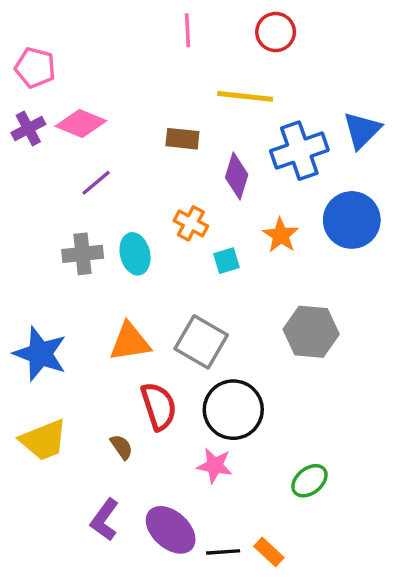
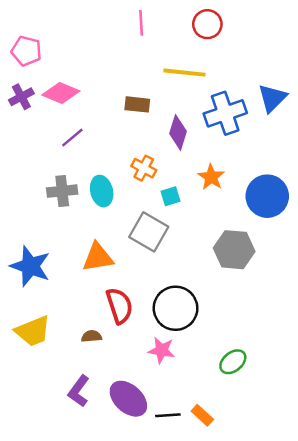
blue circle: (352, 220) -> (267, 196), moved
gray square: (201, 342) -> (149, 232), moved
brown semicircle: (121, 447) -> (91, 336), turned -60

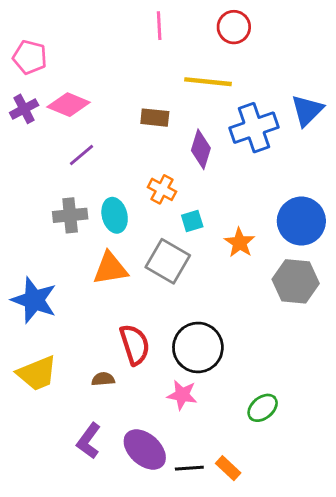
orange star: (211, 177) -> (240, 243), moved
gray hexagon: (234, 250) -> (296, 281), moved
orange triangle: (98, 257) -> (110, 268), moved

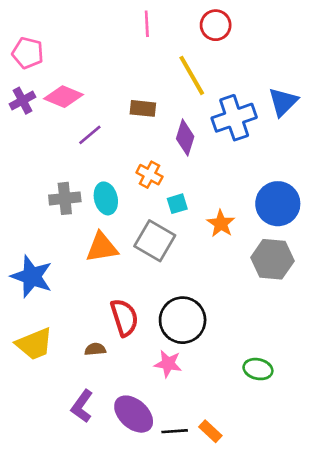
yellow line: (208, 82) -> (192, 75), turned 54
purple line: (82, 155) -> (90, 135), moved
green ellipse: (263, 408) -> (258, 369), moved, turned 52

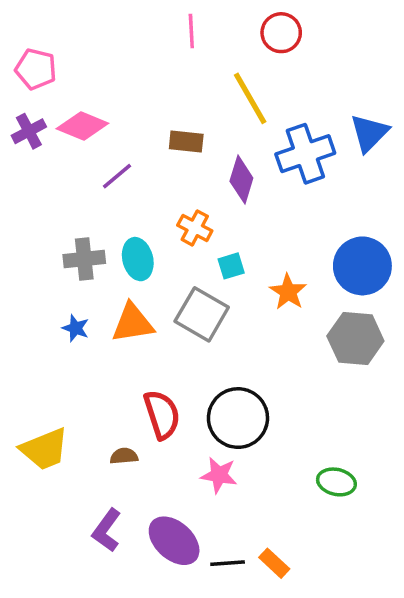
blue star: (32, 276) -> (76, 328), moved, size x0.5

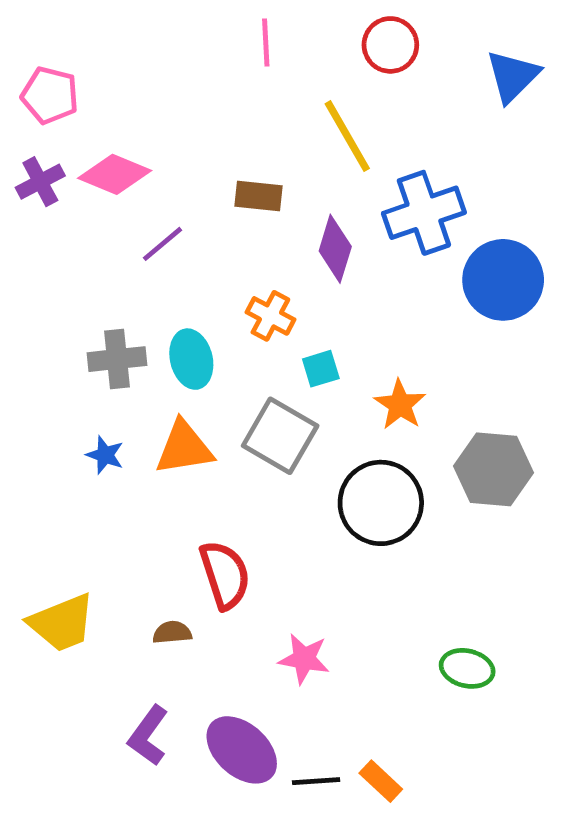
blue triangle: (369, 133) -> (513, 76), moved
blue circle: (362, 266) -> (503, 280), moved
black circle: (238, 418) -> (381, 503), moved

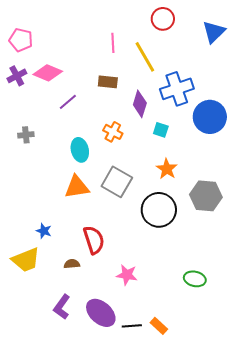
pink line: (266, 43) -> (113, 43), moved
gray cross: (117, 359) -> (26, 135), moved, size x0.7
cyan square: (321, 369) -> (161, 130), moved, turned 35
blue star: (105, 455) -> (44, 231), moved

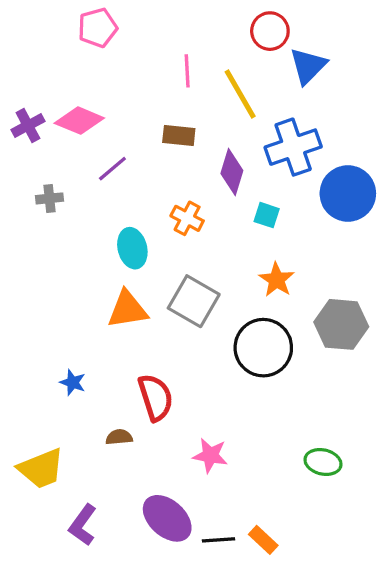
blue triangle: (214, 32) -> (308, 66), moved
pink pentagon: (21, 40) -> (98, 28), moved, turned -30
gray cross: (26, 135) -> (49, 198), moved
yellow trapezoid: (26, 260) -> (41, 469), moved
purple L-shape: (62, 307) -> (83, 525), moved

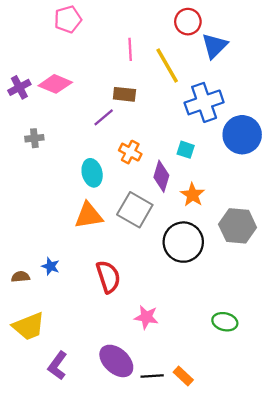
purple line: (112, 169) -> (104, 117), moved
purple diamond: (232, 172) -> (161, 176), moved
brown semicircle: (119, 437) -> (21, 277), moved

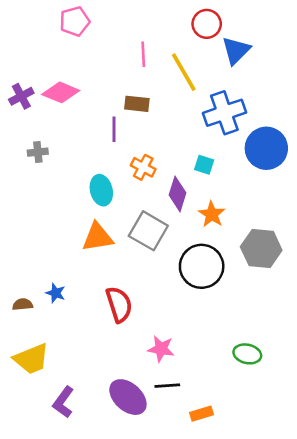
purple line: (104, 117) -> (114, 129), turned -50
black line: (152, 376) -> (167, 386), moved
orange rectangle: (183, 376) -> (202, 414), turned -60

